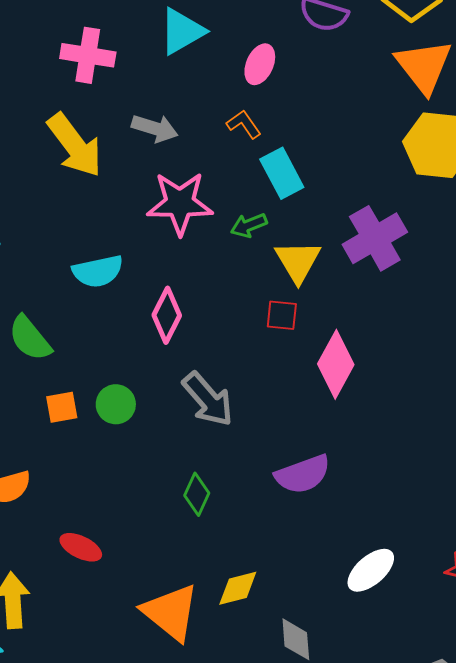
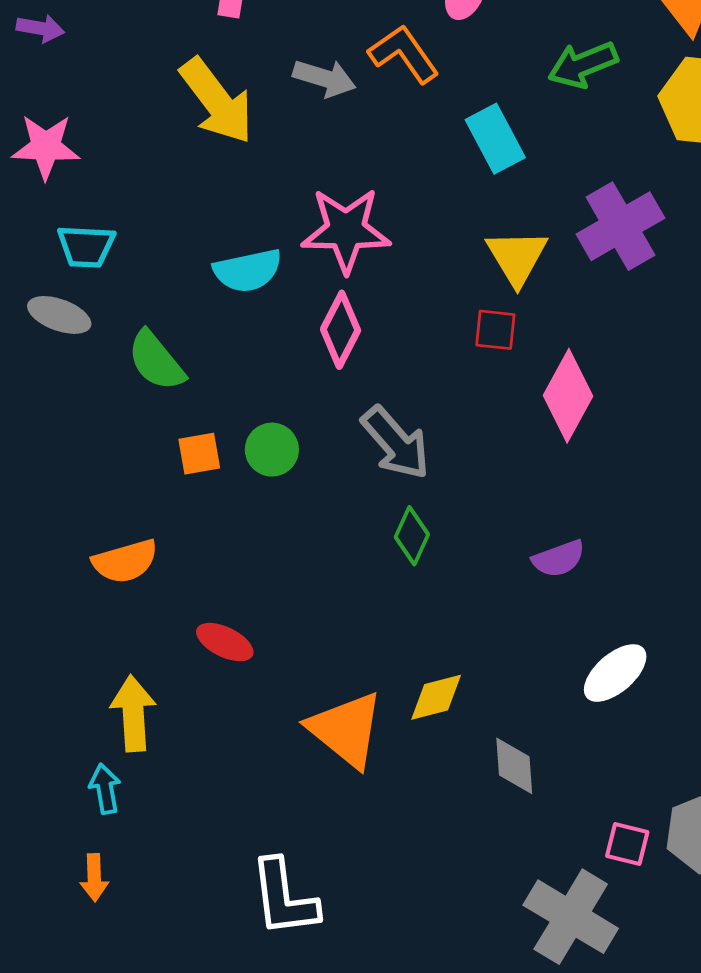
orange L-shape: (244, 124) -> (404, 54), moved, size x1.5
pink star: (180, 203) -> (346, 230), moved
green arrow: (249, 225) -> (583, 65), moved, size x1.4
purple semicircle: (303, 474) -> (559, 559), moved, size x0.7
green diamond: (197, 494) -> (412, 536), moved

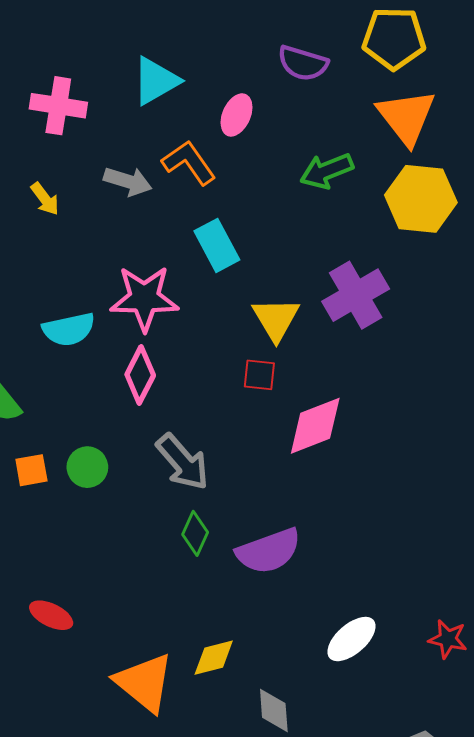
yellow arrow: (217, 101) -> (45, 199), size x0.5
cyan rectangle: (495, 139) -> (217, 245), moved
pink diamond: (568, 396) -> (315, 426), turned 40
purple semicircle: (559, 559) -> (269, 551), moved, size x1.6

